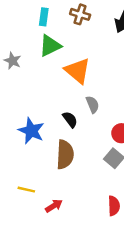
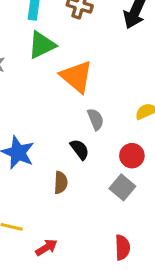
black semicircle: (70, 119) -> (80, 149), moved
brown semicircle: (65, 155) -> (61, 183), size x0.6

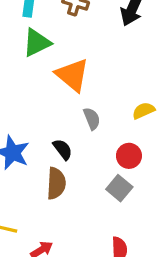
black semicircle: (80, 149) -> (63, 149), moved
brown semicircle: (61, 183) -> (56, 183), size x1.4

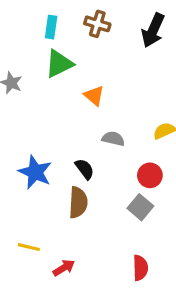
orange triangle: (72, 75) -> (94, 96), size x0.6
gray semicircle: (92, 119) -> (113, 139), turned -55

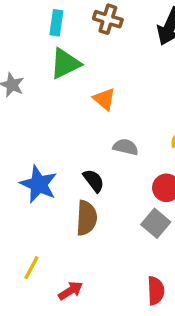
yellow line: (29, 247) -> (32, 268), turned -75

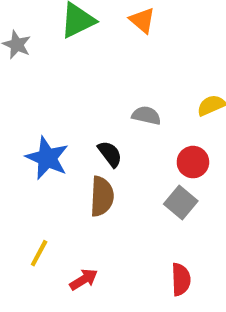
orange triangle: (104, 99) -> (142, 20), moved

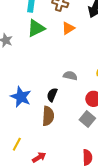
orange triangle: (142, 20) -> (68, 28), turned 48
black semicircle: (110, 154) -> (52, 95), turned -120

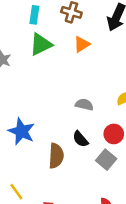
black semicircle: (52, 95) -> (80, 139), moved, turned -64
yellow line: (17, 144) -> (16, 192), turned -64

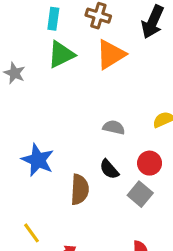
orange triangle: (82, 44) -> (111, 54), size x1.5

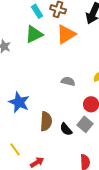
cyan rectangle: (53, 19) -> (37, 11), moved, turned -40
black semicircle: (109, 169) -> (66, 129), moved

